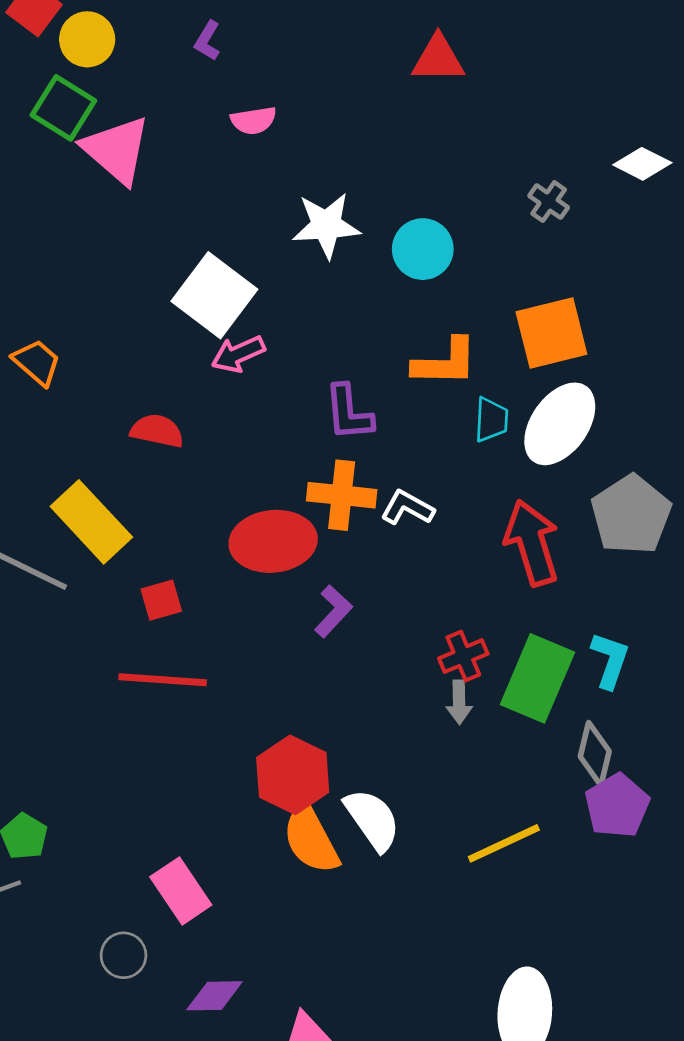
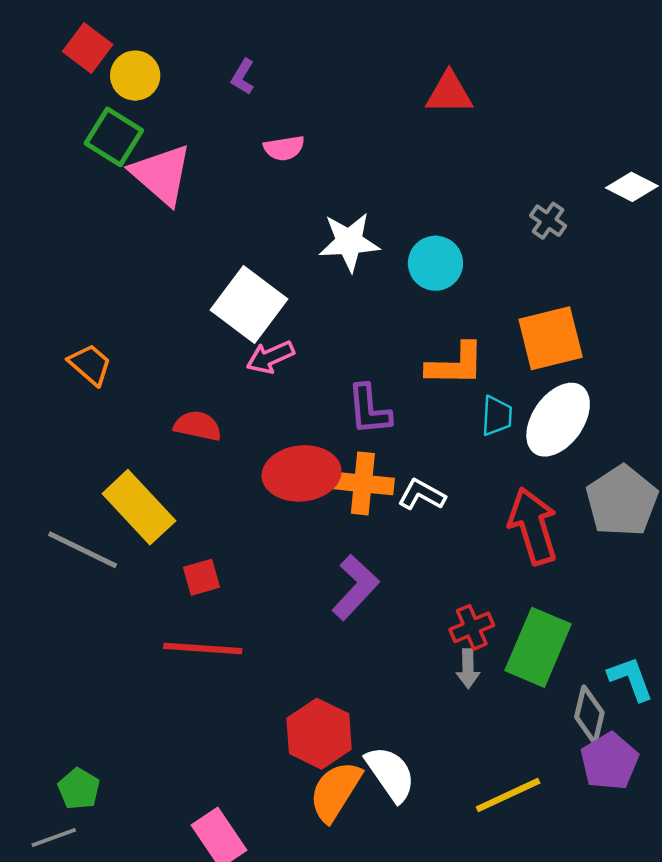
red ellipse: (273, 541) -> (302, 473), moved
purple L-shape: (333, 611) -> (355, 587), size x1.4
cyan L-shape: (610, 660) -> (631, 679), moved, turned -39
orange semicircle: (311, 839) -> (335, 791), turned 60

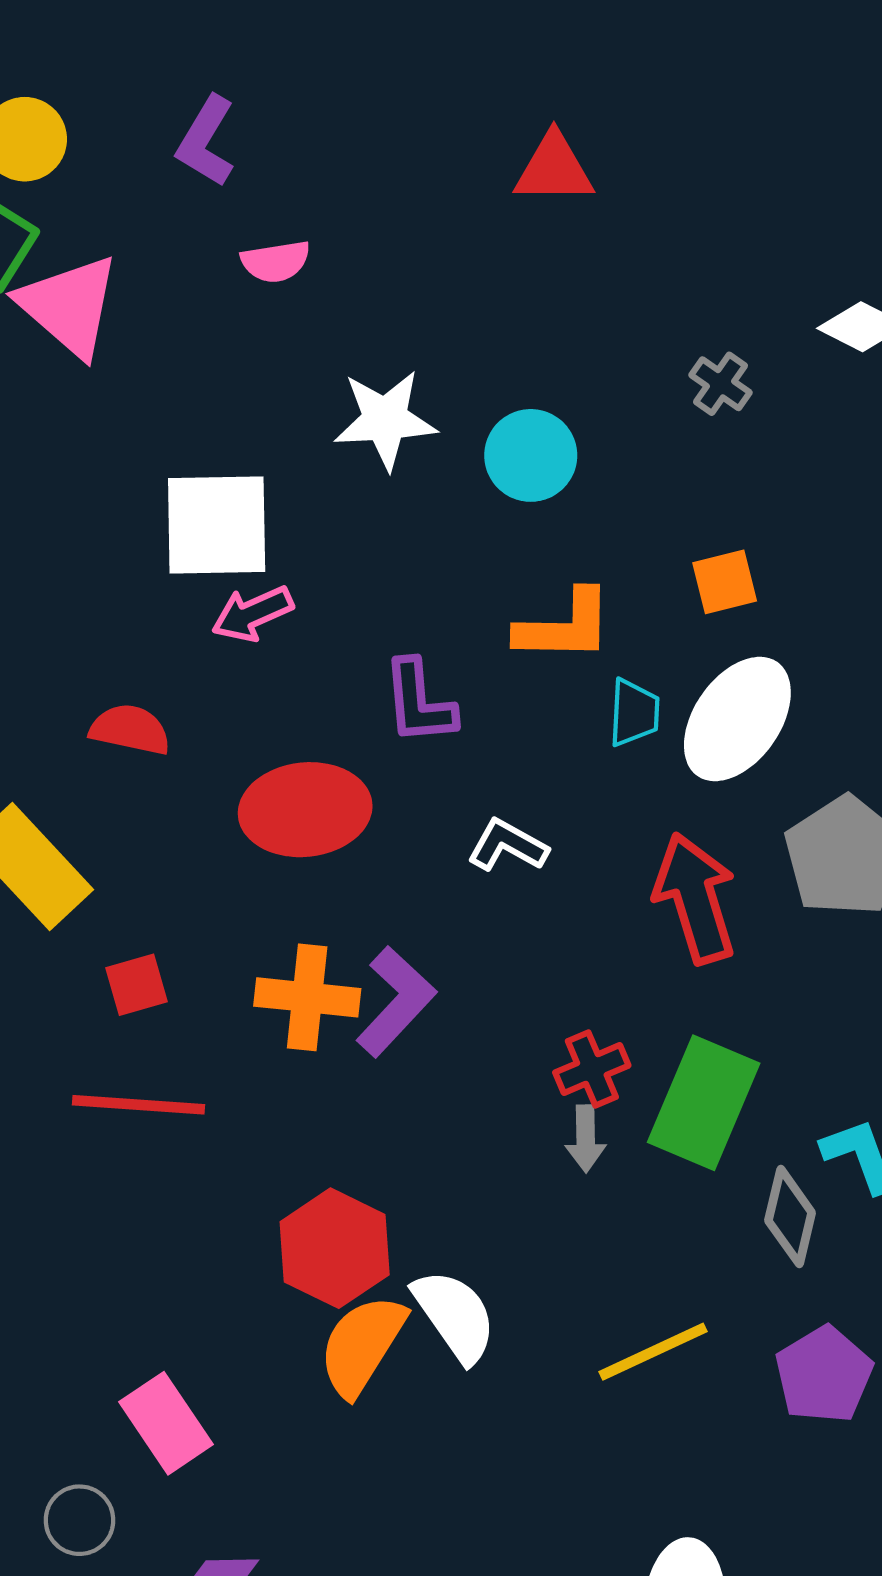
purple L-shape: (243, 77) -> (206, 141), size x1.5
white square: (249, 305) -> (217, 525), turned -38
orange square: (551, 338) -> (725, 582), size x0.6
orange cross: (363, 483) -> (307, 997), moved
purple pentagon: (609, 761) -> (824, 1375), moved

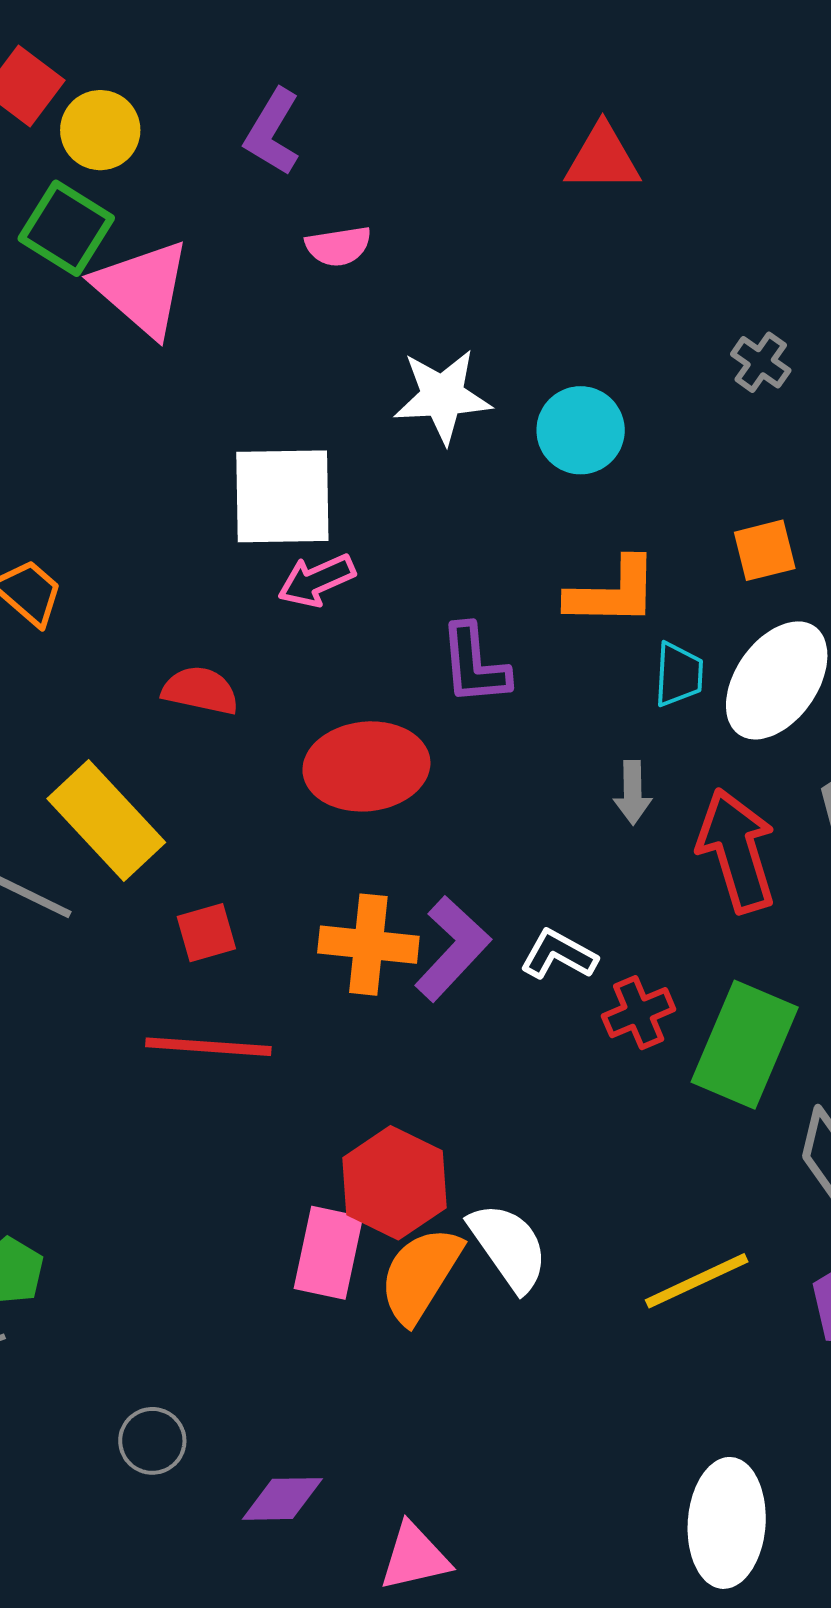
white L-shape: (508, 845) -> (559, 955), moved
gray arrow: (586, 1139) -> (633, 792), moved
pink rectangle: (166, 1423) -> (328, 1253), moved, turned 46

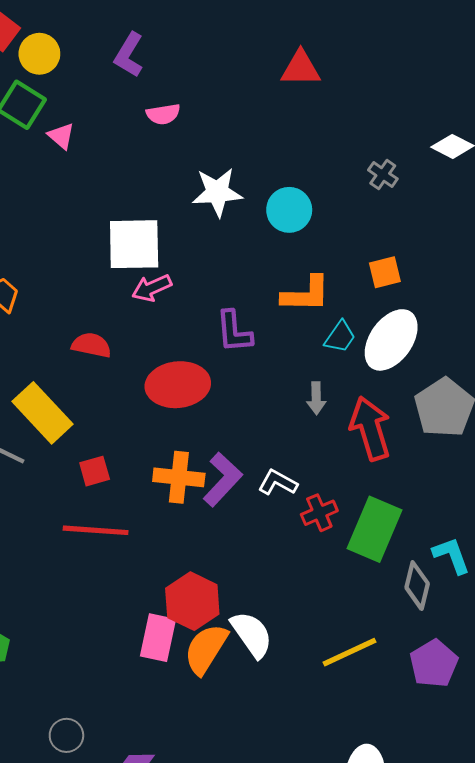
pink triangle: (142, 288) -> (61, 136), size x0.5
cyan trapezoid: (679, 674) -> (340, 337), turned 32

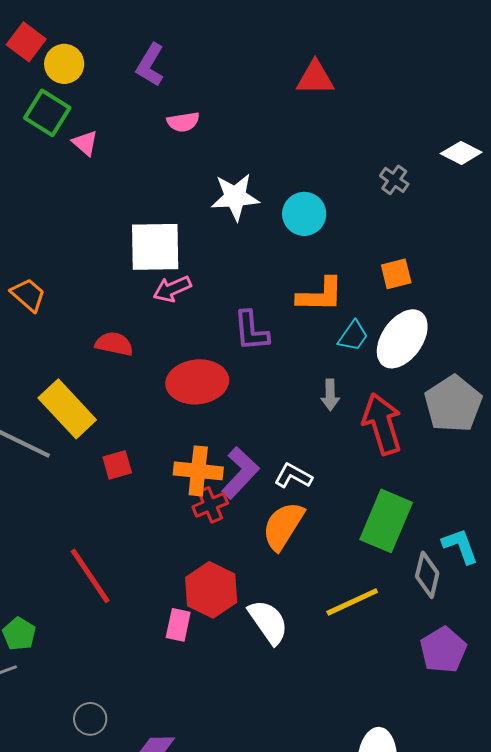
red cross: (319, 513) -> (210, 505), moved
red line: (96, 530) -> (90, 576), moved, turned 52
pink rectangle: (158, 638) -> (178, 625), size x0.7
orange semicircle: (206, 649) -> (283, 526), moved
yellow line: (349, 652) -> (352, 602), moved

